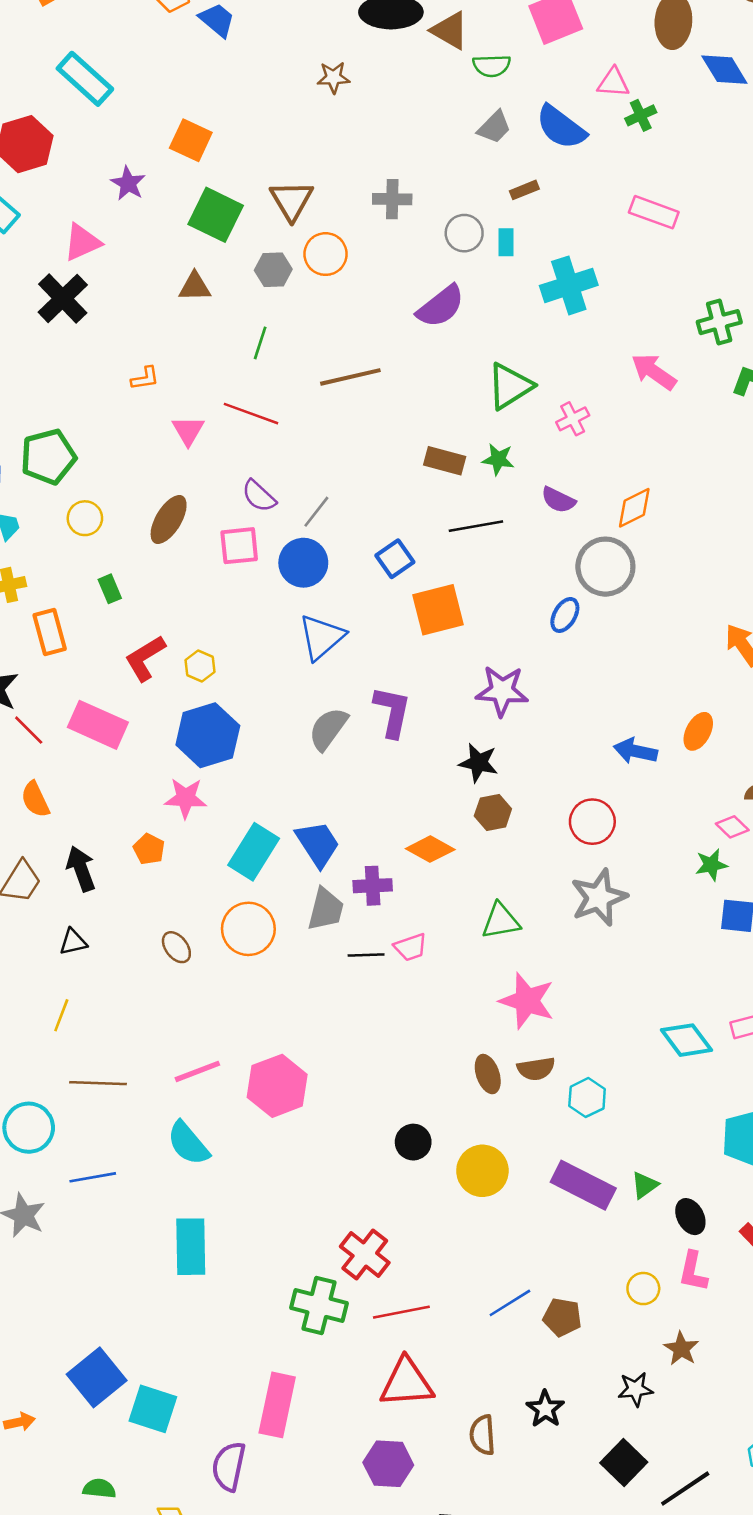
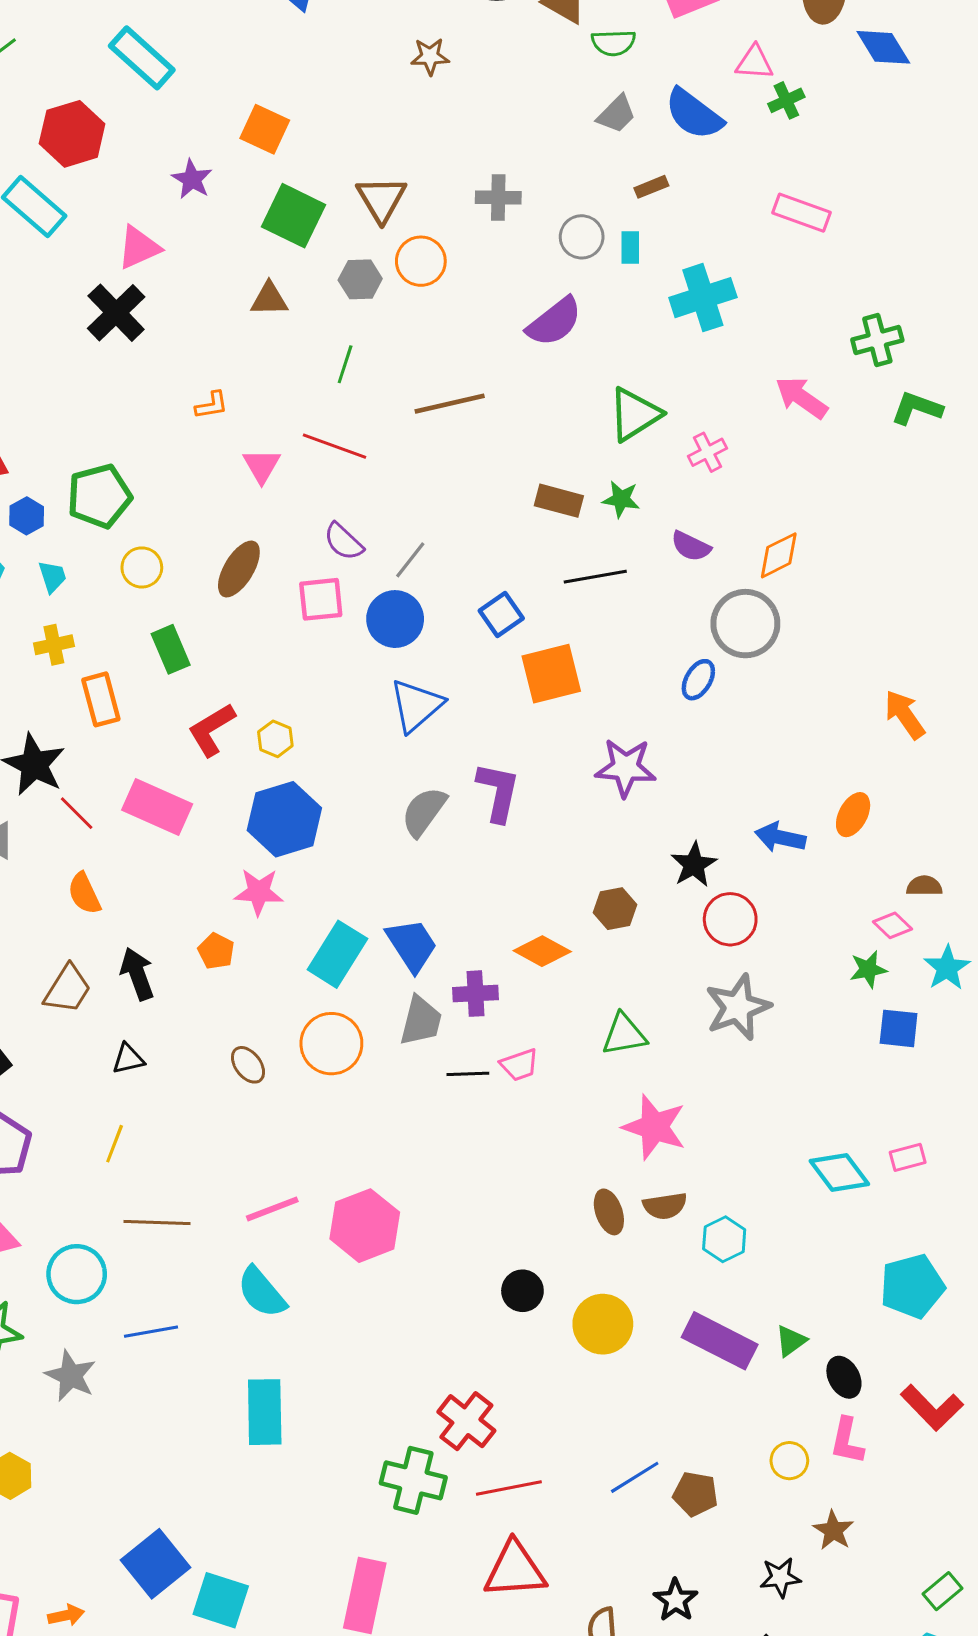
green rectangle: (110, 589) -> (171, 649), size x1.4
black star: (479, 763) -> (694, 865), moved, turned 30

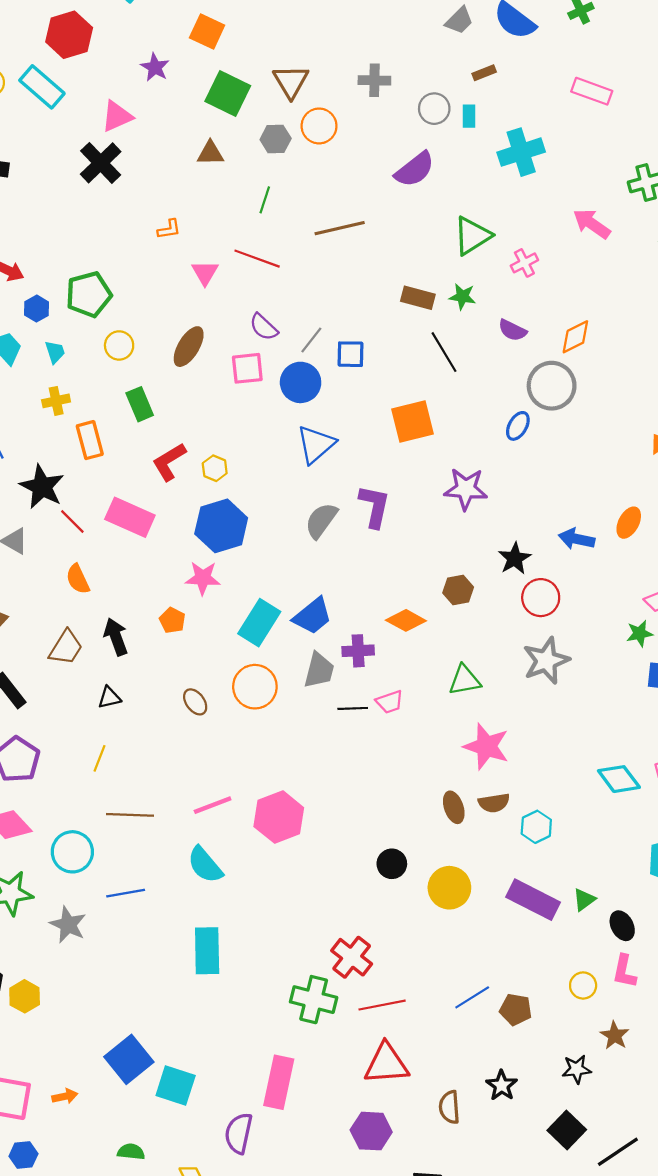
black line: (595, 577) -> (444, 352), turned 69
blue square: (501, 614) -> (351, 354), moved, turned 36
blue trapezoid: (412, 945) -> (313, 616), turned 84

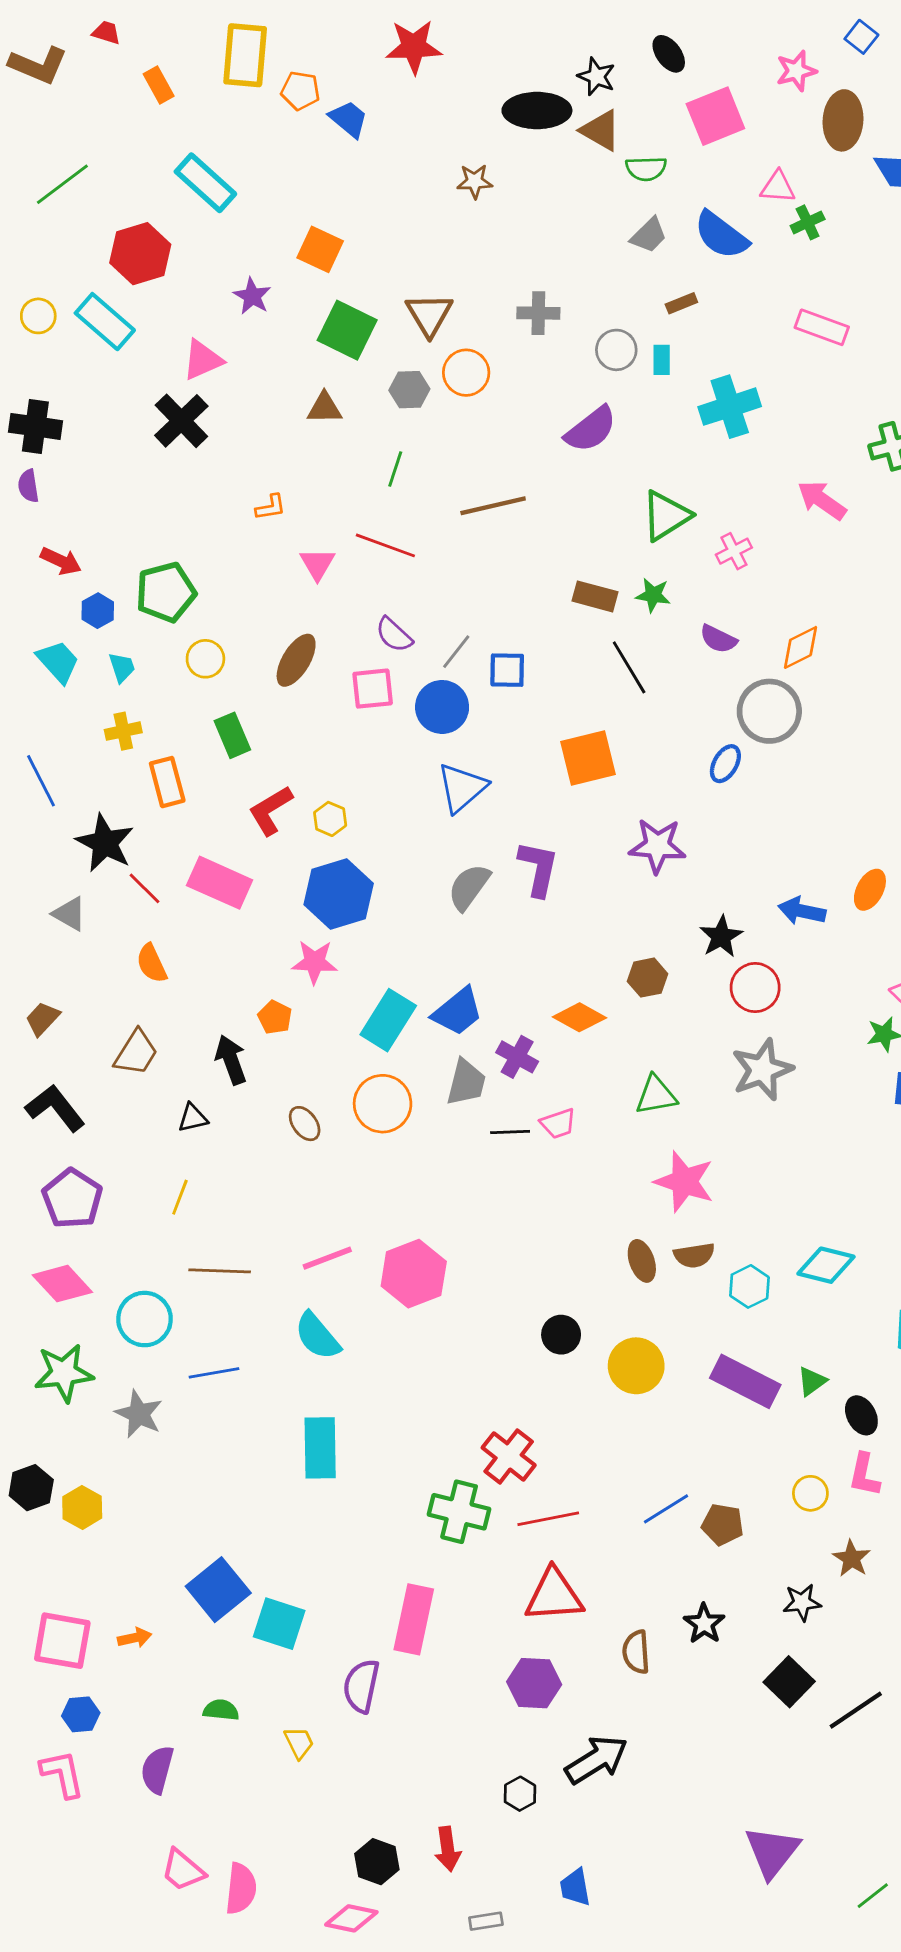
black arrow: (116, 637) -> (231, 1060), moved
purple cross: (358, 651) -> (517, 1057), turned 32
cyan diamond: (619, 779) -> (826, 1265), moved, turned -39

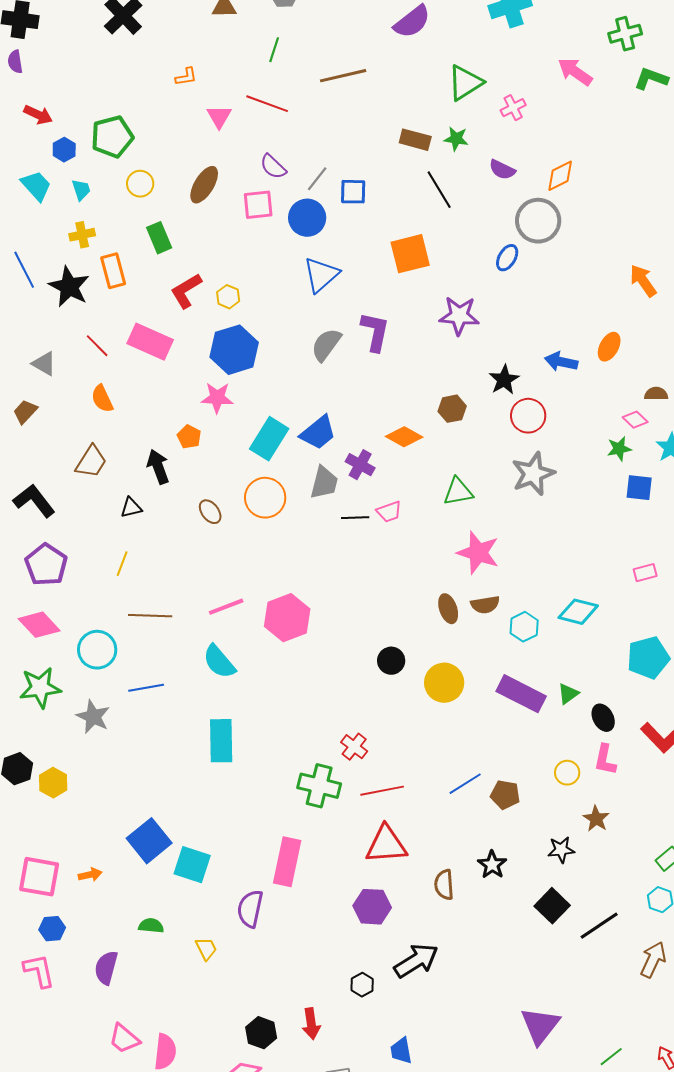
black star: (105, 843) -> (69, 287), moved
brown trapezoid: (43, 1019) -> (25, 412), moved
red cross: (509, 1456) -> (354, 747), size x0.7

